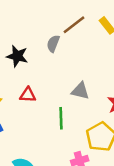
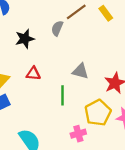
black star: (17, 56) -> (25, 39), turned -30

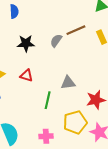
gray triangle: (80, 71) -> (68, 83), turned -35
pink cross: (78, 134) -> (46, 136), moved

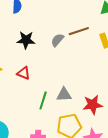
gray triangle: (68, 83) -> (64, 95), moved

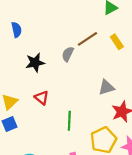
red triangle: (24, 73) -> (42, 98), turned 32
gray triangle: (64, 95) -> (106, 87), moved

